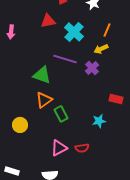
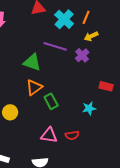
orange line: (107, 30) -> (86, 17), moved
pink triangle: (59, 148) -> (49, 135), turned 36

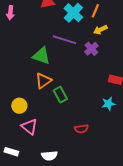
cyan star: (89, 108) -> (108, 104), moved
pink triangle: (49, 135) -> (29, 127), moved, turned 30

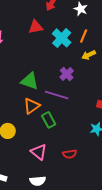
purple line: (64, 40) -> (57, 95), moved
purple cross: (91, 49) -> (67, 74), moved
pink triangle: (29, 127) -> (39, 152), moved

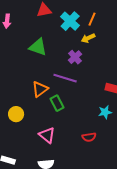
yellow arrow: (89, 55) -> (88, 38), moved
green triangle: (30, 81) -> (38, 47), moved
red semicircle: (70, 154) -> (89, 137), moved

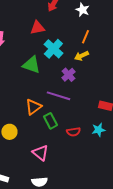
cyan cross: (70, 21) -> (53, 49), moved
red semicircle: (89, 137) -> (73, 132), moved

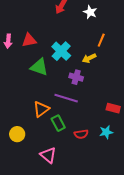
red triangle: (37, 28) -> (29, 40), moved
orange line: (85, 37) -> (101, 40), moved
purple cross: (68, 75) -> (76, 77), turned -32

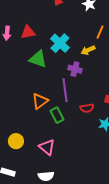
purple line: (66, 98) -> (65, 90), turned 65
yellow circle: (17, 134) -> (16, 141), moved
red semicircle: (81, 134) -> (87, 108), moved

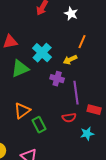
green triangle: (38, 59) -> (20, 69), turned -42
purple line: (65, 90) -> (76, 93), moved

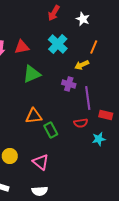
cyan cross: (42, 53) -> (58, 44), moved
orange triangle: (22, 111) -> (34, 116), turned 30

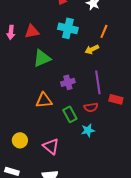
cyan cross: (58, 44) -> (68, 28), turned -30
purple cross: (69, 84) -> (68, 82), moved, turned -32
green rectangle: (51, 130) -> (70, 114), moved
cyan star: (99, 139) -> (88, 130), moved

